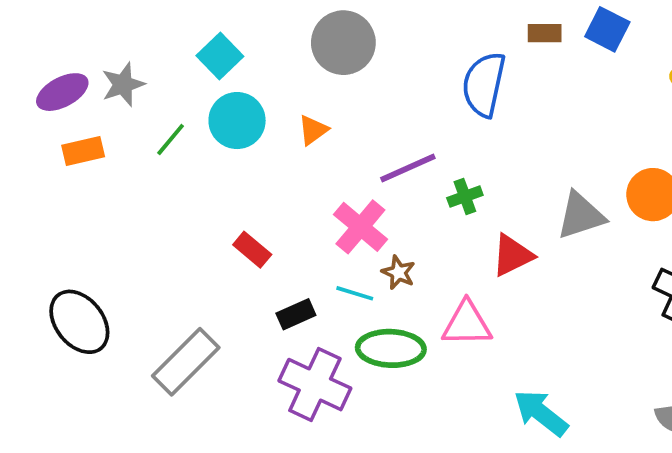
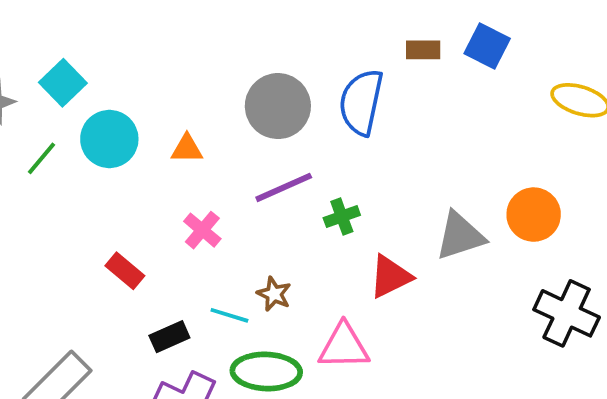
gray circle: (343, 43) -> (278, 106), moved
cyan square: (220, 56) -> (63, 83), moved
orange triangle: (313, 130) -> (187, 149), turned 36
pink cross: (360, 227) -> (202, 230), moved, size x0.7

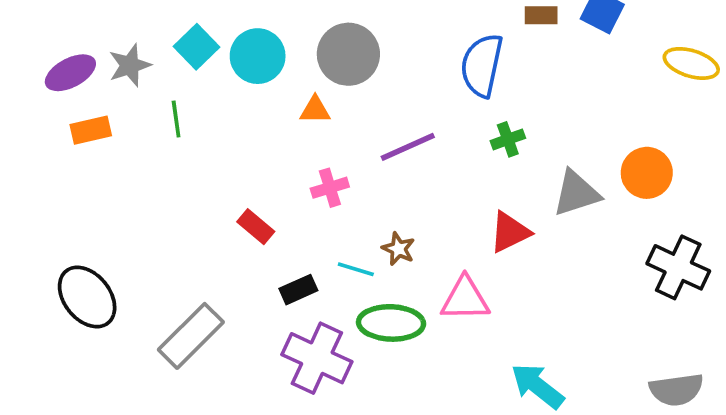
gray circle: (278, 106) -> (348, 54), moved
cyan circle: (109, 139) -> (258, 56), moved
green line: (42, 158) -> (176, 119), turned -48
green cross: (342, 216) -> (508, 139), moved
pink cross: (202, 230) -> (330, 188), turned 33

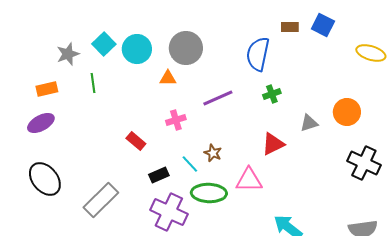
purple ellipse: (70, 73) -> (41, 123), moved
gray triangle: (576, 193) -> (309, 123), size x0.7
cyan line: (356, 269) -> (190, 164), turned 30

